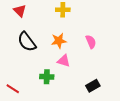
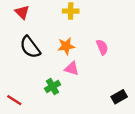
green cross: (47, 77) -> (53, 87), turned -32
black rectangle: (93, 86) -> (119, 97), moved

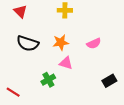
black semicircle: (30, 47) -> (28, 43), turned -35
pink semicircle: (102, 47) -> (94, 43), turned 88
black rectangle: (119, 97) -> (109, 81), moved

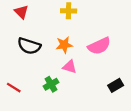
pink semicircle: (94, 43) -> (99, 46), size x1.5
red line: (13, 92) -> (14, 88), moved

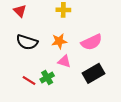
black rectangle: (116, 85) -> (94, 73), moved, size x1.5
red line: (14, 88) -> (29, 81), moved

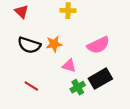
orange star: (59, 41) -> (54, 44), moved
green cross: (47, 77) -> (78, 87), moved

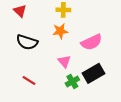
orange star: (54, 44) -> (60, 31), moved
pink triangle: (69, 66) -> (64, 61), turned 32

